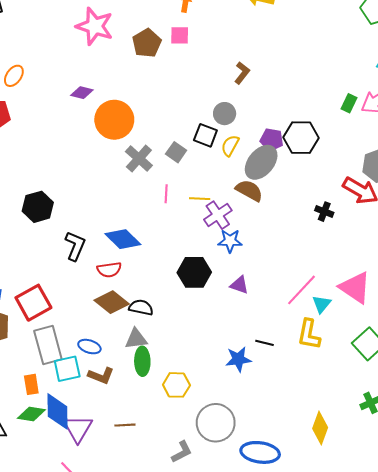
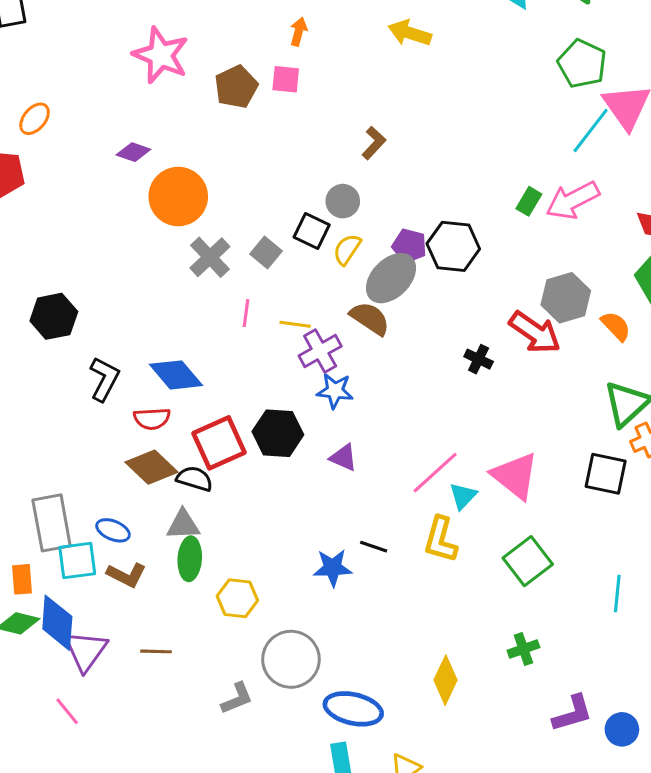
red square: (33, 303) -> (219, 443), moved

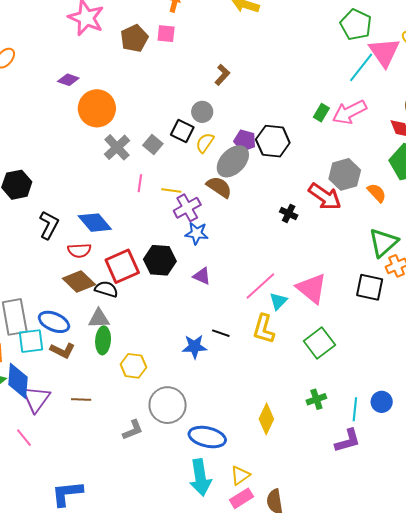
blue ellipse: (113, 530) -> (54, 322), size x1.4
cyan line: (617, 594) -> (355, 409), moved
blue circle: (622, 729) -> (382, 402), moved

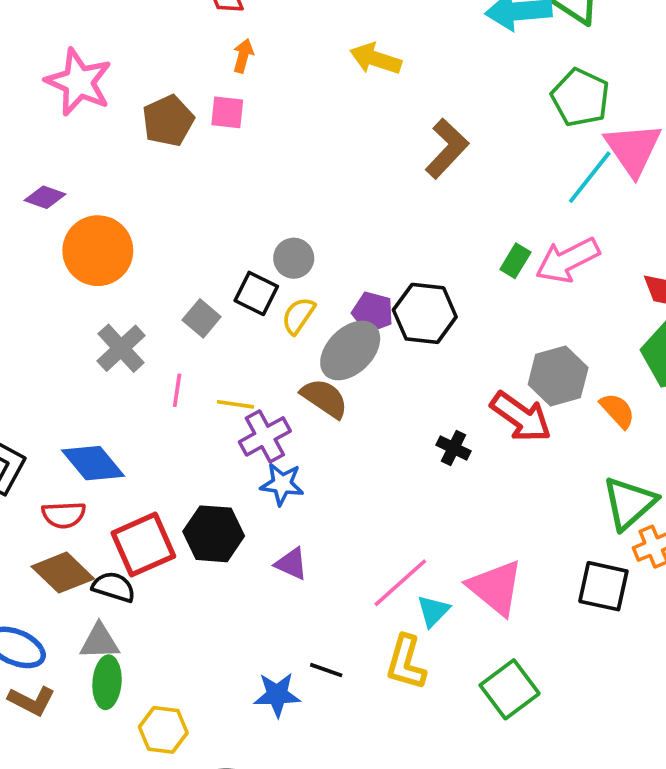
brown L-shape: (222, 75) -> (447, 149), moved, size x1.5
gray cross: (117, 147) -> (121, 348), moved

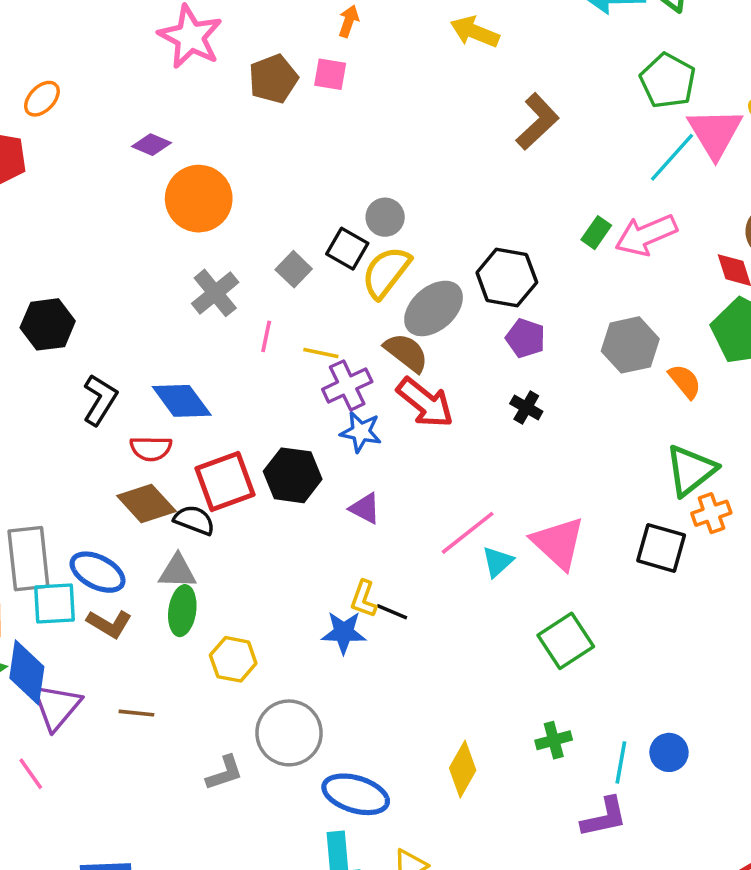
purple pentagon: (373, 312) -> (526, 338), moved
yellow semicircle: (298, 316) -> (386, 272), size x1.5
red arrow: (521, 417) -> (425, 403), moved
yellow L-shape: (406, 663) -> (364, 599), moved, size x0.7

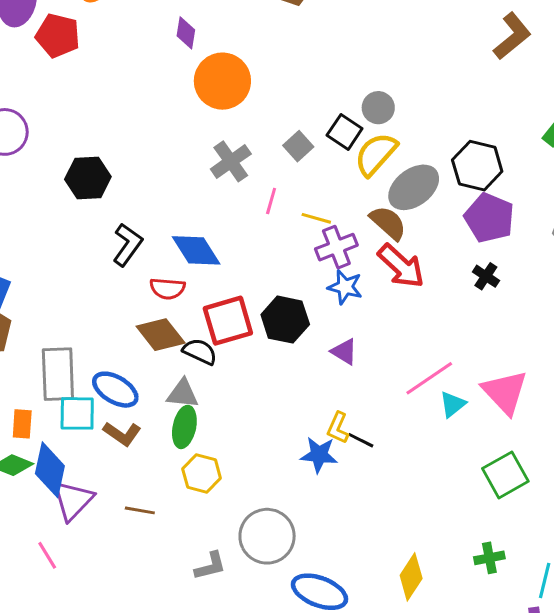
purple diamond: (151, 145) -> (186, 33), turned 72
purple pentagon: (526, 338) -> (489, 218), size x1.5
yellow hexagon: (233, 659) -> (202, 474), moved

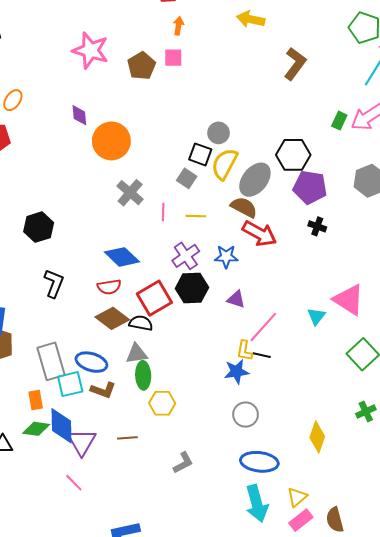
gray square: (298, 146) -> (187, 178), moved
black L-shape: (127, 245) -> (54, 283), moved
purple cross: (336, 247) -> (186, 256), moved
pink line: (429, 378) -> (263, 327), moved
gray circle: (267, 536) -> (246, 415), moved, size x0.7

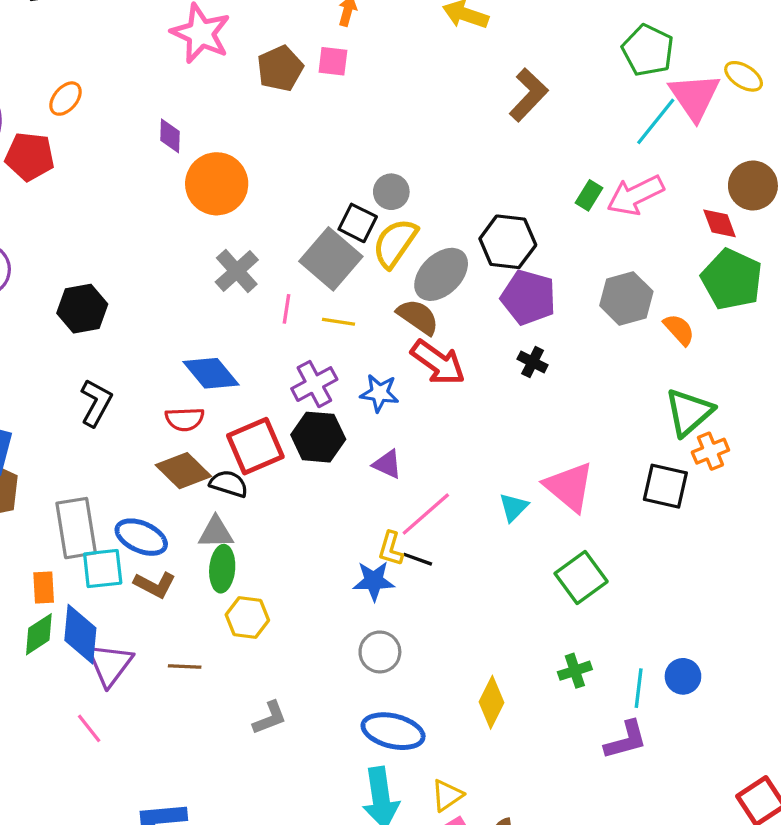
gray square: (187, 178) -> (331, 259), size x1.8
green diamond: (36, 429) -> (39, 634), turned -48

